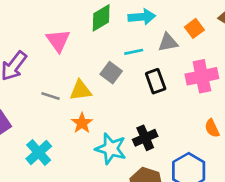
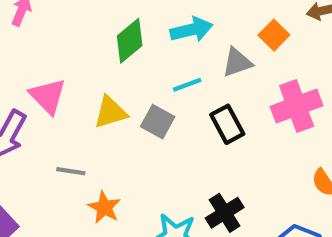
pink triangle: (58, 41) -> (48, 96), moved
yellow triangle: (81, 90) -> (110, 112), moved
orange star: (82, 123) -> (104, 207), moved

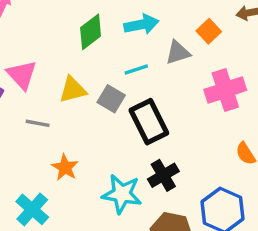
black rectangle: (227, 124) -> (149, 122), moved, size x1.4
gray line: (71, 171) -> (38, 123), moved

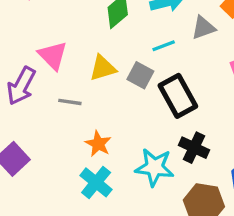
black cross: (163, 175) -> (194, 148), turned -32
cyan cross: (32, 209) -> (96, 182), moved

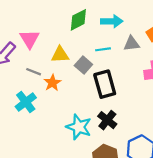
orange star: (98, 144) -> (52, 83), moved
cyan cross: (96, 182) -> (26, 102), moved

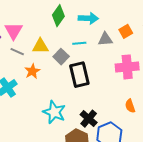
green diamond: (78, 20) -> (58, 16), turned -30
gray line: (34, 72) -> (17, 52), moved
black cross: (107, 120) -> (89, 119), moved

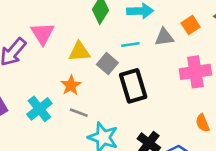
gray line: (17, 52) -> (79, 113), moved

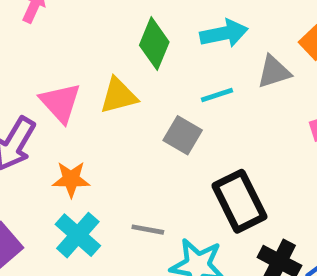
yellow triangle: (79, 52) -> (118, 96), moved
orange star: (71, 85) -> (71, 179), moved, turned -30
black rectangle: (133, 86) -> (239, 201), moved

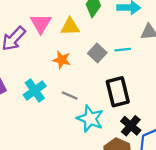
cyan line: (217, 95) -> (123, 50), moved
orange star: (71, 179) -> (62, 60), moved

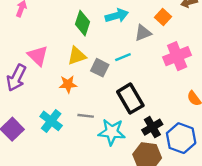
yellow triangle: (70, 27) -> (77, 56), moved
black cross: (131, 126) -> (152, 127), turned 36

